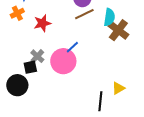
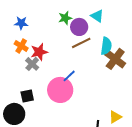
orange cross: (17, 13) -> (21, 46), moved, turned -32
gray cross: (37, 56) -> (32, 64), moved

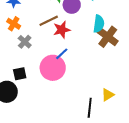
brown line: (81, 43) -> (49, 21), moved
red star: (39, 52) -> (62, 30), moved

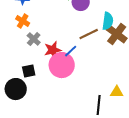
brown line: (49, 21) -> (89, 34), moved
red star: (62, 30) -> (53, 50), moved
yellow triangle: (108, 95) -> (117, 92), turned 32

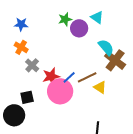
cyan semicircle: (108, 21) -> (106, 47), turned -48
brown line: (89, 34) -> (87, 77), moved
yellow triangle: (117, 92) -> (100, 87), moved, turned 32

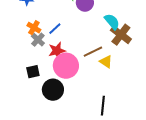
orange cross: (21, 47) -> (34, 28), moved
blue line: (69, 77) -> (55, 29), moved
black circle: (14, 115) -> (53, 90), moved

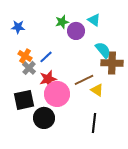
brown cross: (121, 35) -> (112, 63), turned -35
black square: (33, 72) -> (24, 100), size x1.5
black line: (103, 106) -> (94, 123), moved

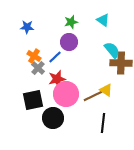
purple circle: (76, 31) -> (69, 42), moved
brown line: (84, 80) -> (93, 96), moved

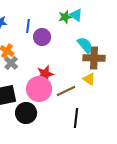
green star: (71, 22) -> (65, 17), moved
blue line: (55, 57) -> (28, 26), moved, turned -40
red star: (57, 79) -> (45, 74), moved
yellow triangle: (106, 90) -> (89, 79), moved

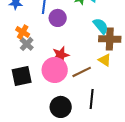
black circle: (26, 113) -> (61, 107), moved

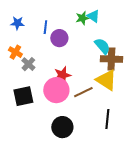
orange cross: (23, 32) -> (15, 52), moved
yellow triangle: (105, 60) -> (106, 80), size x1.6
black line: (92, 99) -> (107, 119), moved

